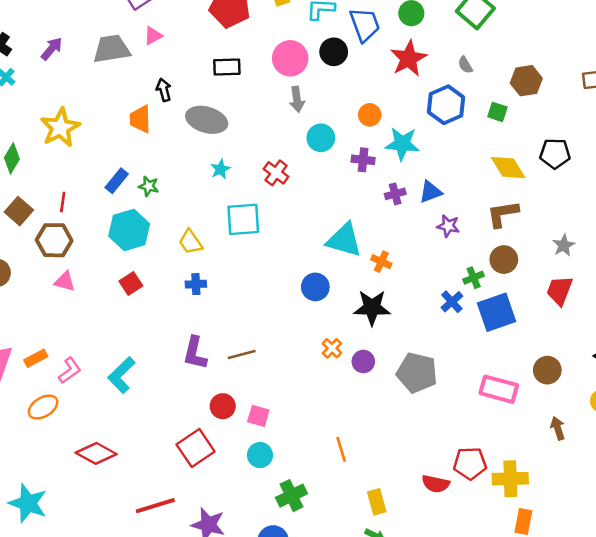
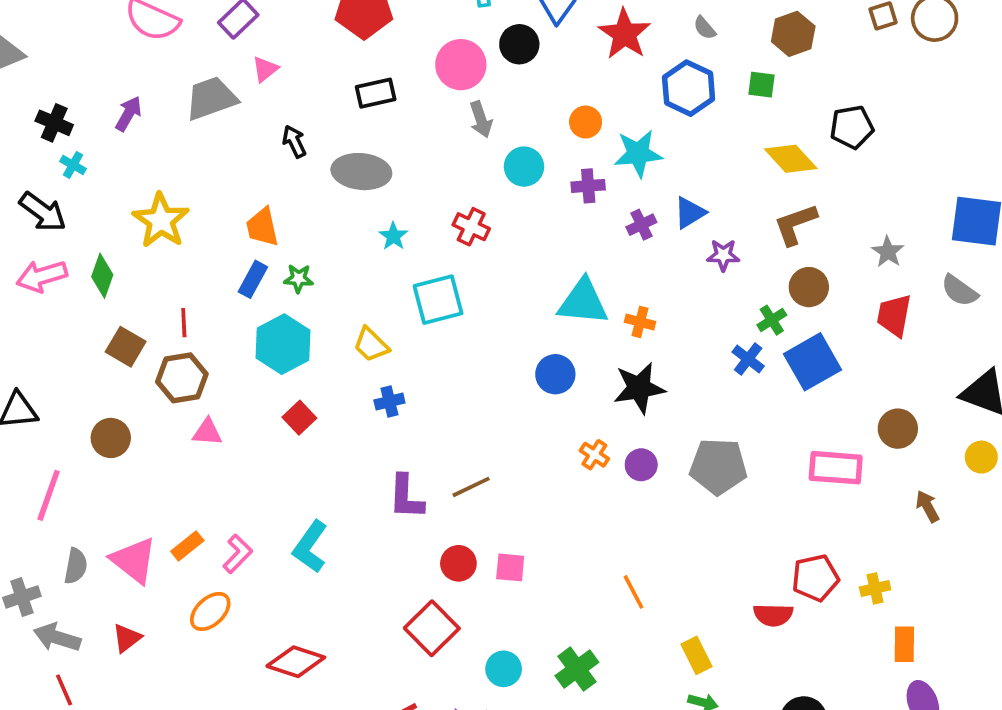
orange trapezoid: (140, 119) -> (262, 227), moved
cyan circle: (260, 455) -> (504, 669), moved
yellow cross: (510, 479) -> (875, 588), size x0.6

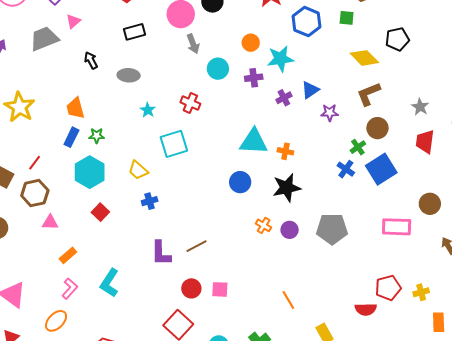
gray ellipse: (361, 172) -> (129, 75), size x0.7
red line: (184, 323) -> (35, 163), turned 42
orange rectangle: (187, 546) -> (68, 255), moved

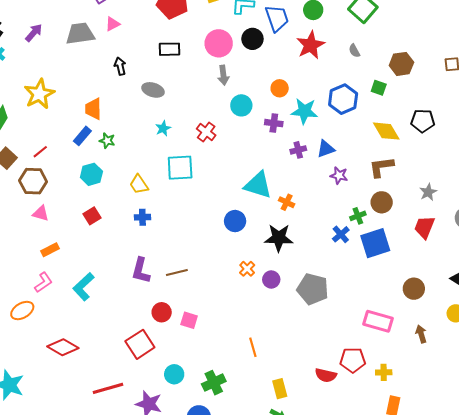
blue hexagon: (307, 22) -> (343, 99), moved
cyan hexagon: (90, 172) -> (91, 174), size x0.7
pink rectangle: (397, 227) -> (378, 321), moved

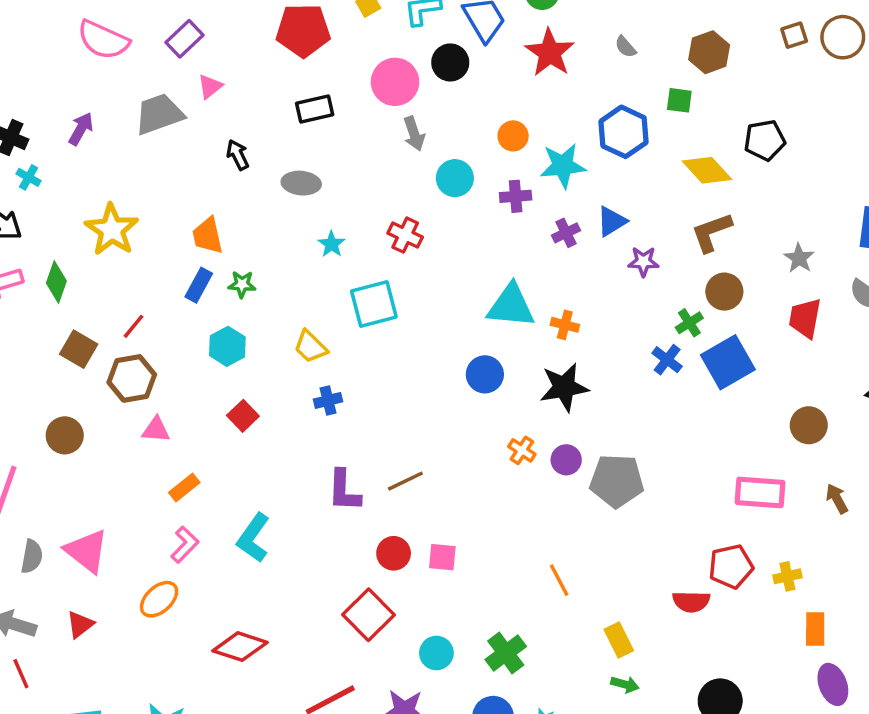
gray pentagon: (313, 289) -> (617, 481), moved

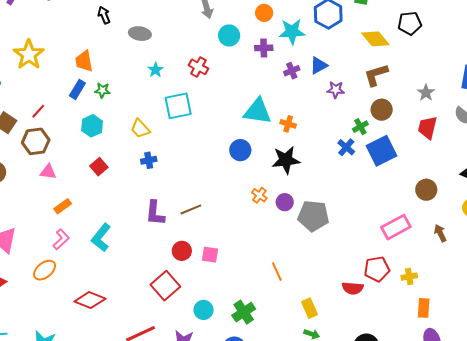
pink rectangle: (760, 492) -> (396, 227), turned -36

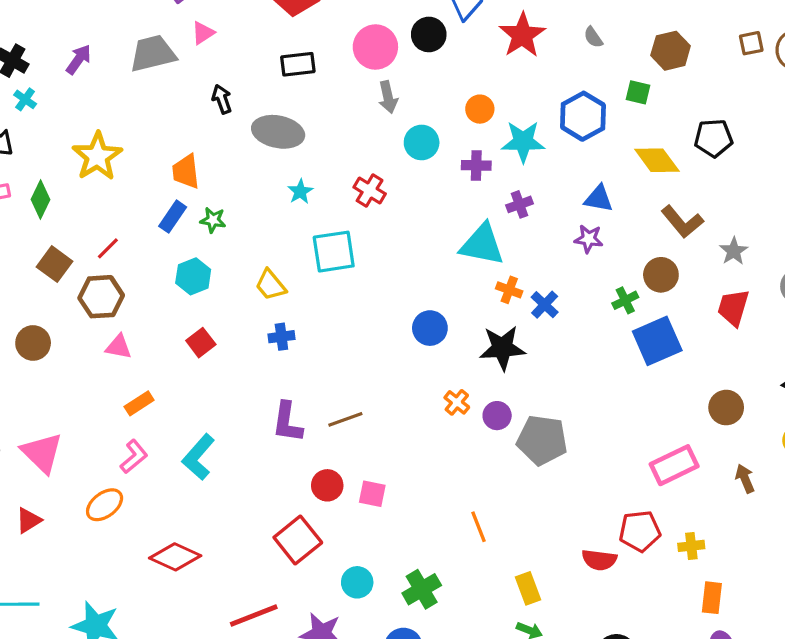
gray ellipse: (140, 34) -> (278, 132), size x1.4
blue triangle: (319, 65) -> (599, 199), moved, turned 36
brown L-shape: (376, 75) -> (682, 222), moved, turned -116
cyan triangle: (258, 111) -> (482, 245), moved
blue cross: (346, 147) -> (545, 305), moved

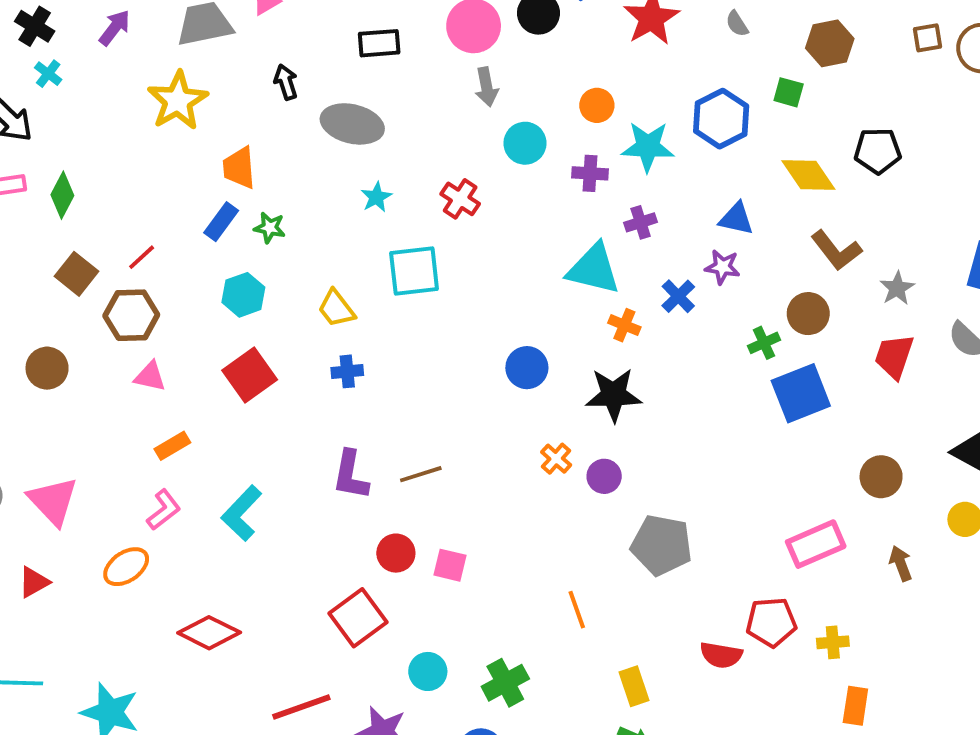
yellow star: (97, 156) -> (178, 101), moved
blue cross: (545, 305) -> (678, 296), moved
red square: (201, 343) -> (250, 375), size x1.5
gray pentagon: (542, 440) -> (662, 545), moved

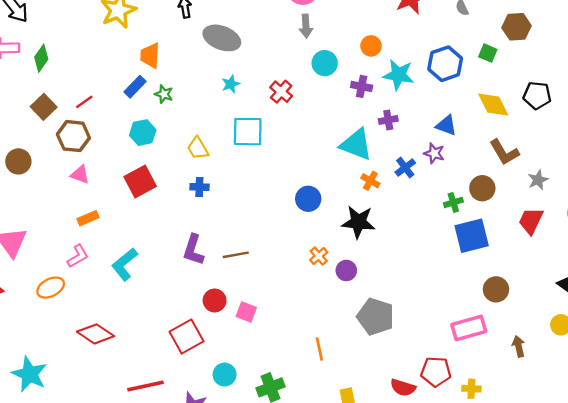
brown circle: (881, 477) -> (496, 289), moved

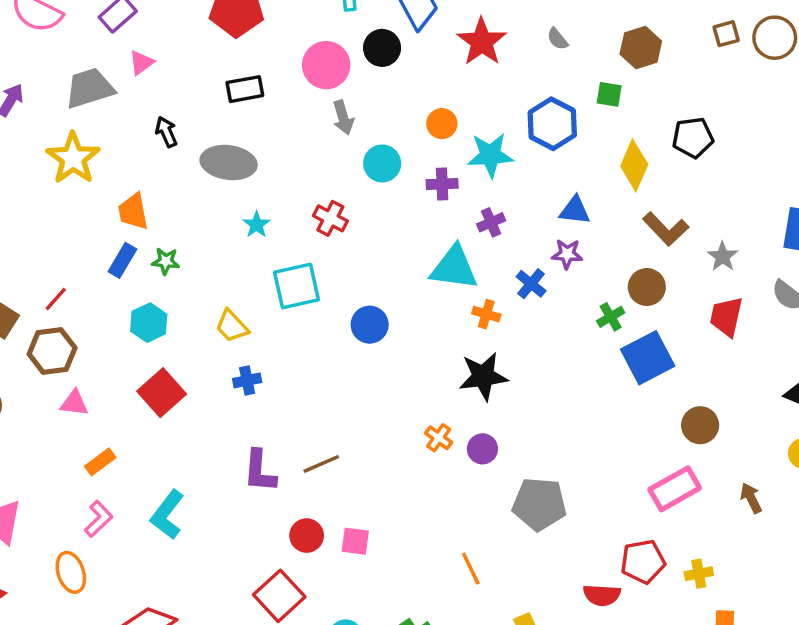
yellow diamond: (493, 105) -> (634, 165), turned 64
blue circle: (308, 199) -> (370, 325), moved
orange ellipse: (51, 288) -> (71, 572), turned -68

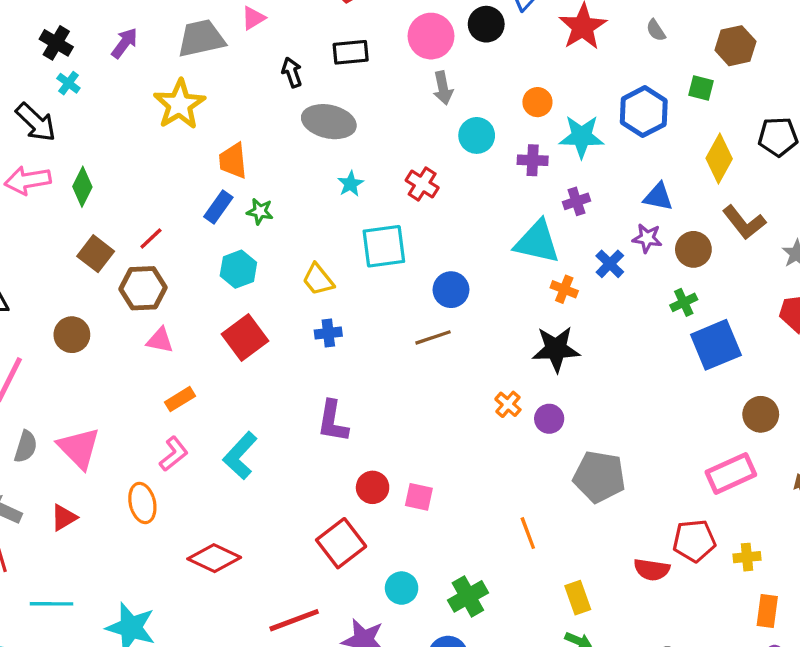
black arrow: (166, 132) -> (292, 72), moved
brown circle: (647, 287) -> (693, 249), moved
brown line: (321, 464) -> (433, 337), moved

